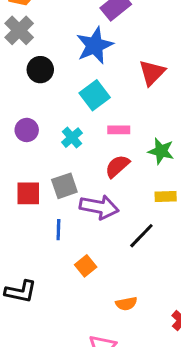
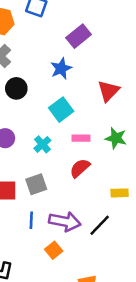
blue star: (95, 45) -> (61, 68), size x0.7
green star: (161, 151) -> (116, 138), moved
purple arrow: (99, 207) -> (65, 222), moved

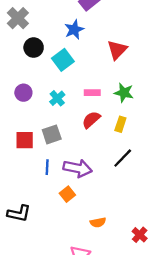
cyan square: (61, 110) -> (63, 60), moved
yellow rectangle: (120, 193) -> (120, 124), moved, turned -70
black line: (100, 225) -> (123, 158), moved

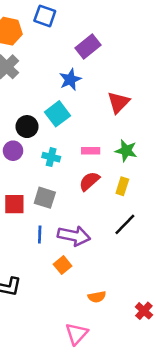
black circle: (34, 48) -> (27, 127), moved
cyan cross: (57, 98) -> (51, 157), turned -35
gray square: (52, 134) -> (45, 198), turned 36

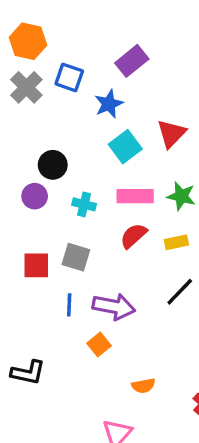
blue square: (45, 16) -> (69, 77), moved
cyan square: (57, 114) -> (125, 147), moved
pink rectangle: (91, 151) -> (135, 196), size x1.5
yellow rectangle: (122, 186) -> (176, 242), turned 60

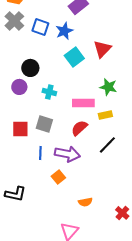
blue square: (69, 77) -> (40, 27), moved
pink rectangle: (135, 196) -> (83, 103), moved
red semicircle: (134, 236) -> (79, 128), moved

